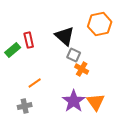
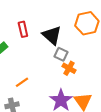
red rectangle: (29, 40) -> (23, 29), moved

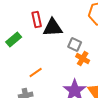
black triangle: (52, 35) -> (53, 27), moved, turned -45

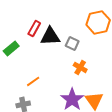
red rectangle: (37, 19) -> (34, 28), turned 42
gray square: (75, 44) -> (72, 43), moved

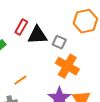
orange cross: (80, 67) -> (67, 66), size x1.6

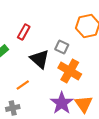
black triangle: (37, 35) -> (40, 59), moved, turned 45

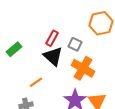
red rectangle: (24, 32) -> (52, 38), moved

